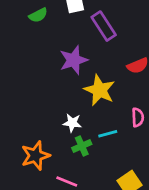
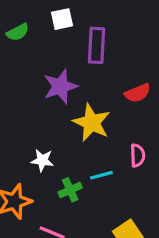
purple rectangle: (104, 26) -> (97, 45), turned 36
white star: (72, 123) -> (42, 160), moved

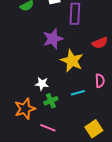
green cross: (70, 190) -> (51, 101), moved

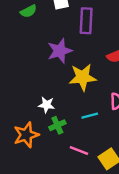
yellow star: (72, 61) -> (83, 77), turned -30
pink line: (48, 128) -> (79, 150), moved

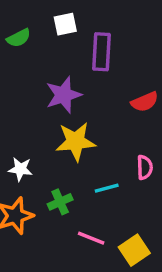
yellow star: (83, 77) -> (76, 141), moved
white star: (47, 105) -> (20, 169), moved

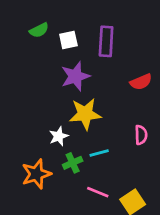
white square: (65, 24) -> (68, 40), moved
white star: (20, 169) -> (59, 136), moved, turned -30
cyan line: (107, 188) -> (99, 153), moved

